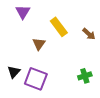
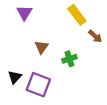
yellow rectangle: (59, 27) -> (77, 15), moved
green cross: (85, 76) -> (69, 59), moved

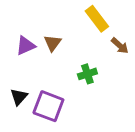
purple triangle: (24, 13) -> (26, 46), moved, turned 35
brown triangle: (42, 47) -> (52, 43), moved

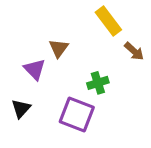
purple triangle: (26, 46) -> (35, 69), moved, turned -50
purple square: (48, 106) -> (77, 115), moved

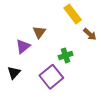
purple triangle: (35, 69) -> (23, 46), turned 35
purple square: (77, 115) -> (51, 77), turned 30

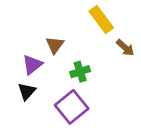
green cross: (66, 55) -> (80, 72), moved
black triangle: (14, 73) -> (27, 91), moved

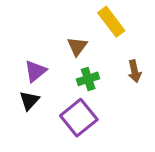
brown triangle: (55, 45) -> (77, 46), moved
brown arrow: (125, 48) -> (134, 71), moved, turned 36

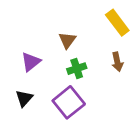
yellow rectangle: (111, 22) -> (117, 23), moved
black triangle: (29, 101) -> (24, 98), moved

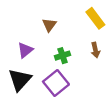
brown triangle: (67, 40) -> (49, 25), moved
black triangle: (24, 98) -> (20, 80), size x1.6

